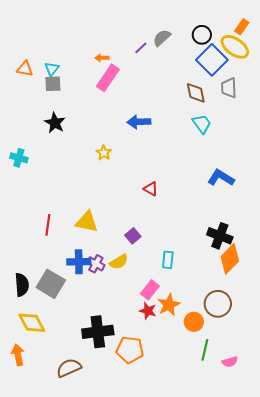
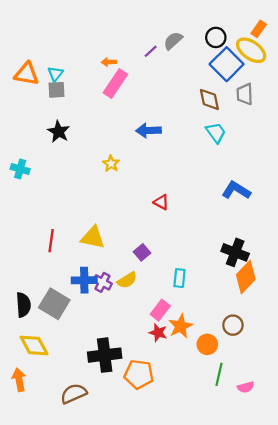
orange triangle: (25, 69) -> (27, 74), size x1.4
brown circle: (218, 304) -> (233, 325), size x0.7

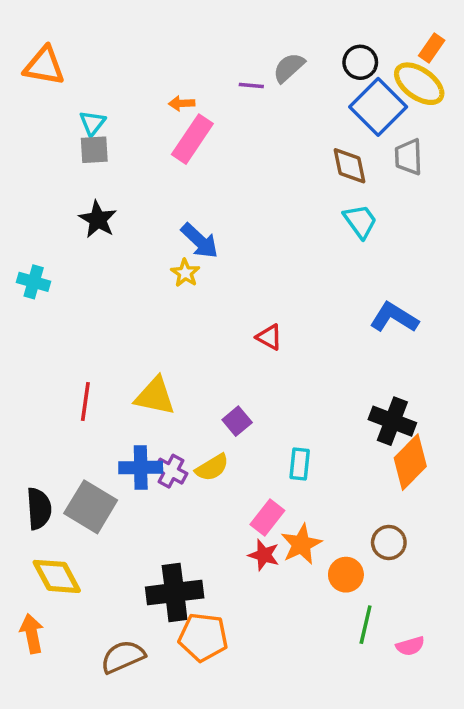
purple line: (151, 51) -> (251, 85), turned 48
orange triangle: (27, 74) -> (44, 66), moved
blue arrow: (148, 130) -> (200, 241), moved, turned -135
orange pentagon: (139, 374) -> (203, 637), moved

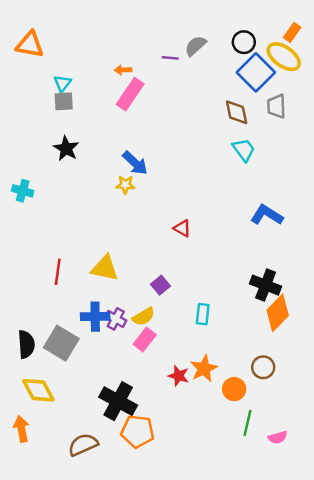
yellow star: (185, 273) -> (125, 185), turned -30
pink rectangle: (267, 518) -> (145, 339), moved
black cross: (175, 592) -> (118, 401), turned 36

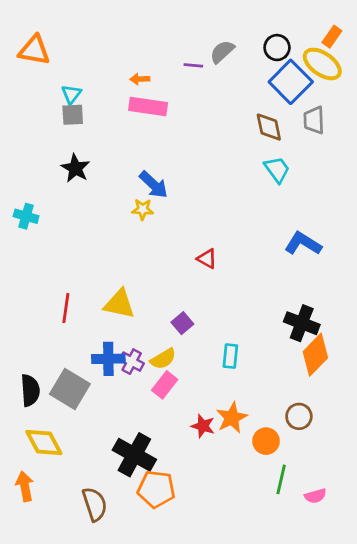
pink rectangle: (130, 94) -> (148, 106), turned 64
brown semicircle: (83, 445) -> (95, 504), turned 96

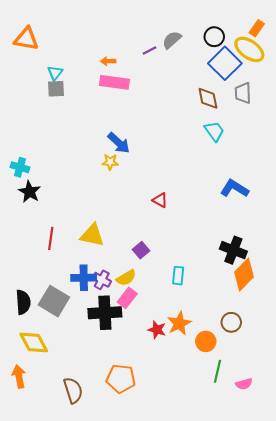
purple line: (193, 65) -> (149, 51), turned -32
black star: (75, 168) -> (30, 192), moved
black cross: (134, 455) -> (105, 313), moved, turned -32

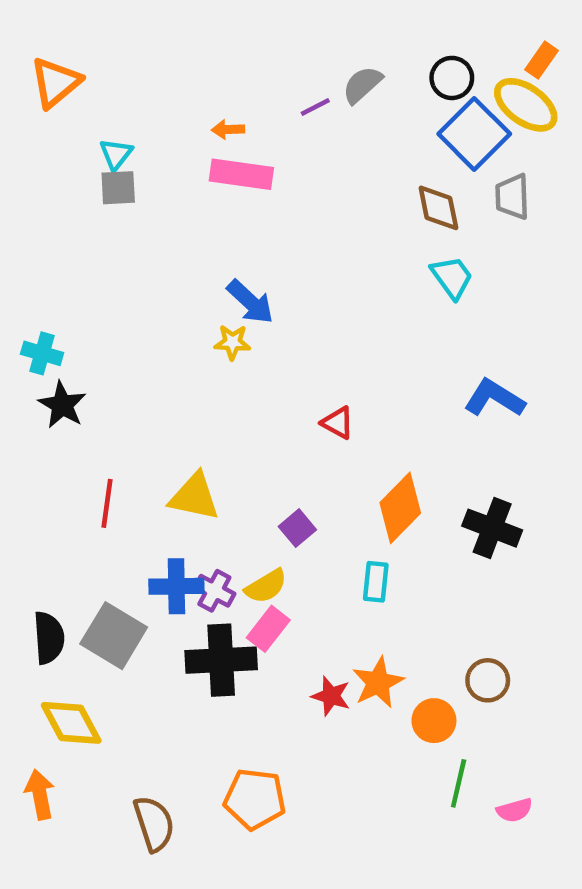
orange triangle: (26, 39) -> (56, 82), turned -50
orange diamond: (244, 275) -> (400, 508), moved

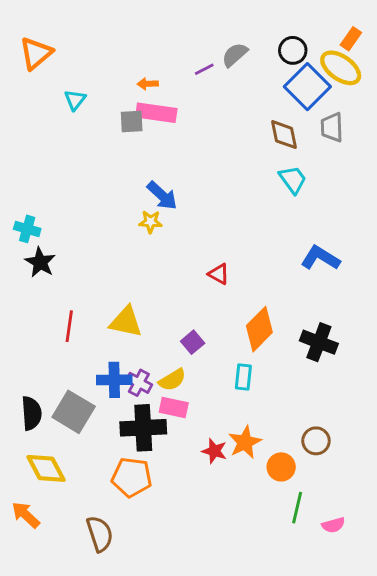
gray square: (118, 188) -> (132, 122), moved
pink rectangle: (268, 629) -> (174, 407), turned 64
orange arrow: (40, 795) -> (26, 515), turned -36
orange pentagon: (255, 799) -> (132, 477), moved

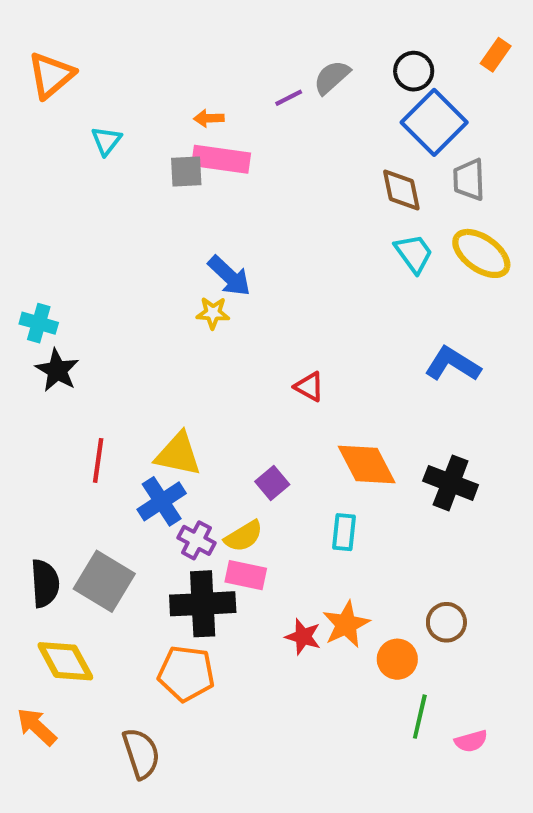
yellow ellipse: (341, 68) -> (481, 253), moved
orange diamond: (259, 329) -> (367, 465), turned -72
blue cross: (114, 380) -> (162, 501), moved, turned -32

